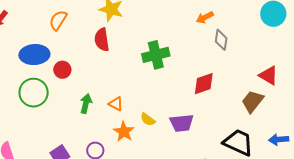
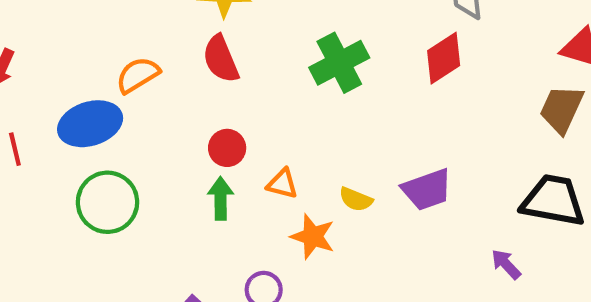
orange semicircle: (58, 20) -> (138, 75), moved, turned 40
red circle: (62, 70) -> (227, 148), moved
red diamond: (204, 84) -> (444, 58), moved

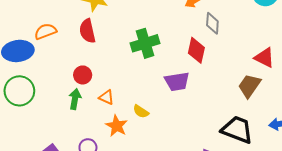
red diamond: (444, 58) -> (196, 50), turned -55
purple trapezoid: (427, 190) -> (177, 82), moved

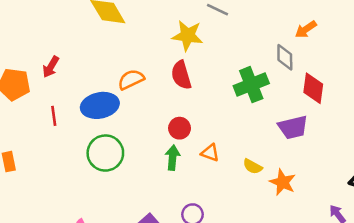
gray diamond: (212, 23) -> (285, 57), moved
orange star: (117, 126) -> (283, 182), moved

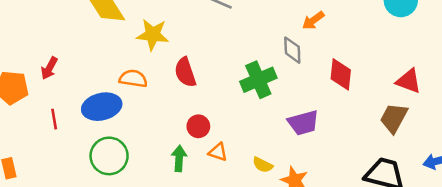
yellow star: (188, 36) -> (153, 35), moved
orange semicircle: (131, 79) -> (133, 79), turned 36
red diamond: (313, 88) -> (341, 74), moved
red circle: (180, 128) -> (198, 126), moved

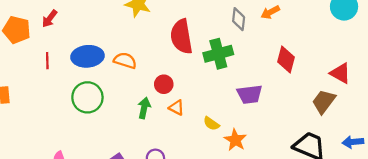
gray diamond: (292, 50) -> (239, 19), moved
red semicircle: (185, 72) -> (181, 37), moved, size x1.4
orange semicircle: (133, 79) -> (125, 61), moved

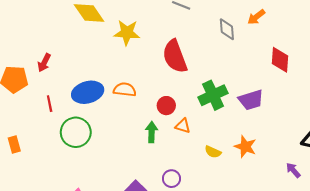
green cross: (218, 54) -> (213, 95), moved
green circle: (87, 97) -> (76, 132), moved
yellow semicircle: (211, 124) -> (213, 152), moved

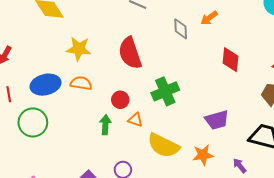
yellow star: (127, 33) -> (79, 49), moved
purple trapezoid: (251, 100) -> (217, 120), moved
orange star: (245, 147) -> (203, 155), moved, turned -30
yellow semicircle: (213, 152) -> (163, 146), size x2.0

